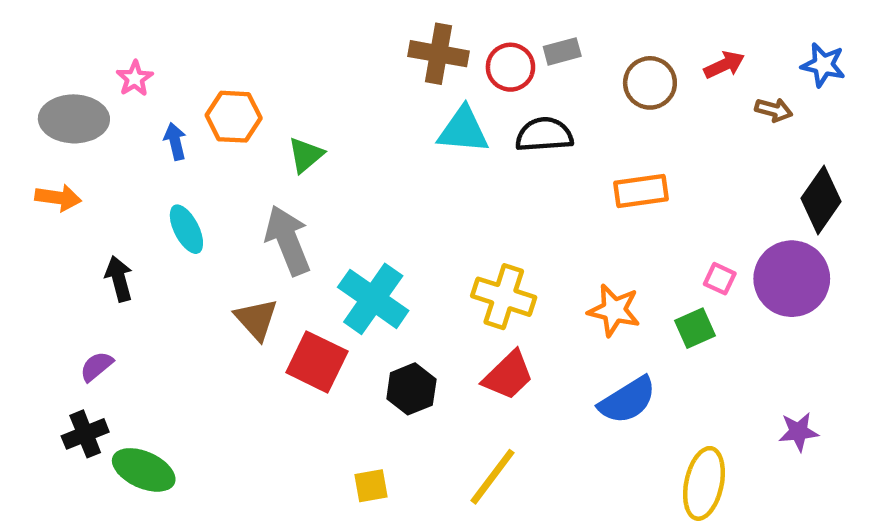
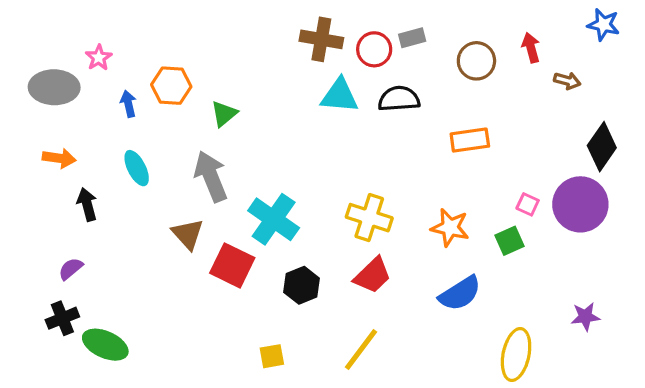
red arrow: (724, 65) -> (531, 48), turned -80
blue star: (823, 65) -> (603, 25), moved
orange arrow: (58, 198) -> (59, 158), moved

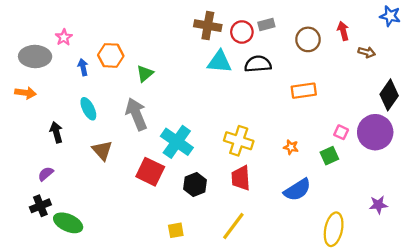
orange arrow: (59, 158) -> (25, 93), moved
orange star: (450, 227) -> (291, 147), size x0.6
brown triangle: (188, 234) -> (102, 150), moved
red trapezoid: (373, 275) -> (241, 178), turned 130

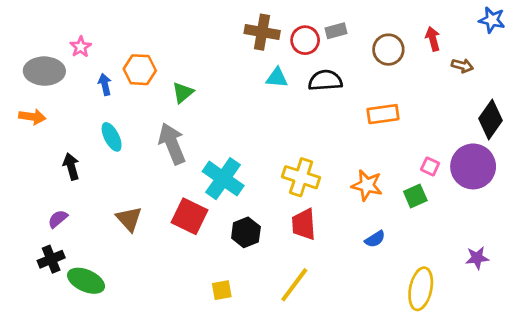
cyan triangle: (220, 62) -> (277, 78), size x0.7
orange star: (291, 147) -> (367, 185), size x1.6
brown triangle: (102, 150) -> (129, 219), moved
blue semicircle: (297, 190) -> (375, 239), size x0.6

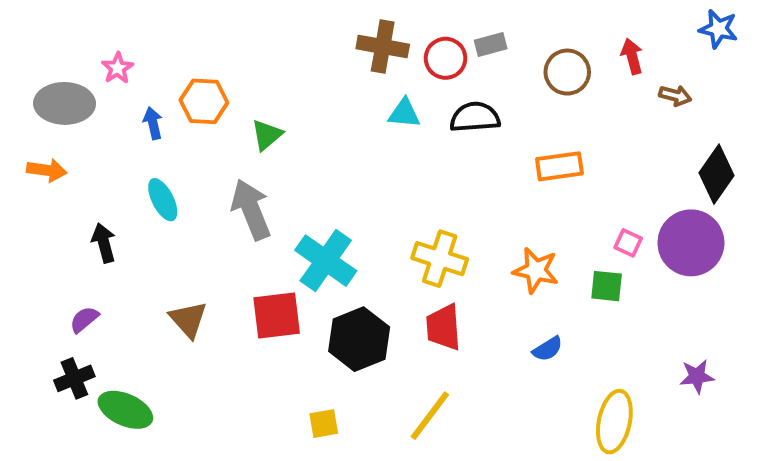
green square: (415, 196) -> (607, 286), turned 30
red square: (190, 216) -> (277, 316), turned -33
black hexagon: (246, 232) -> (359, 339), size x1.4

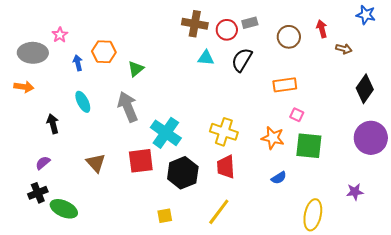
black semicircle: (475, 117) -> (242, 60), turned -55
pink square: (628, 243) -> (297, 115), moved
purple circle: (691, 243) -> (371, 138), moved
green square: (607, 286) -> (309, 146), size x1.6

